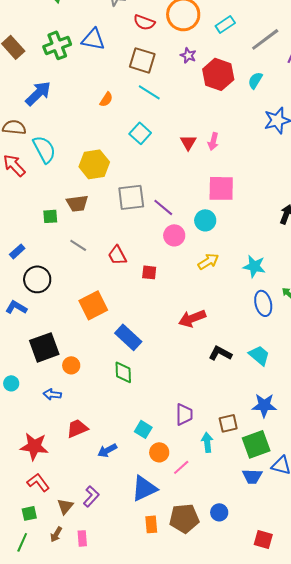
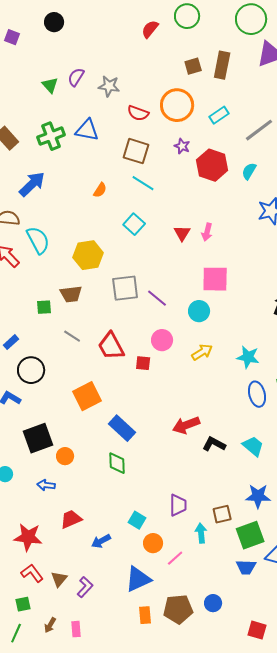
pink circle: (174, 235) -> (162, 340), moved
red trapezoid: (117, 255) -> (111, 346), size x1.4
red arrow: (192, 318) -> (186, 425), moved
brown triangle: (65, 506) -> (59, 579), moved

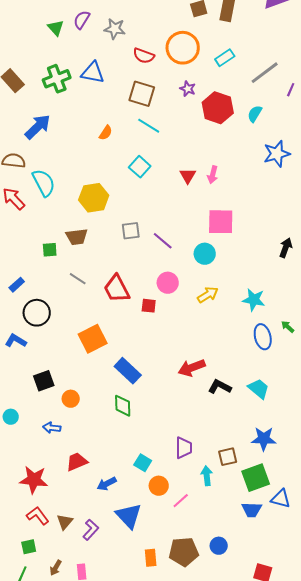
gray square: (125, 288) -> (131, 231), size x0.7
black square: (38, 438) -> (44, 381), size x0.7
blue triangle: (138, 579) -> (129, 516), moved, turned -48

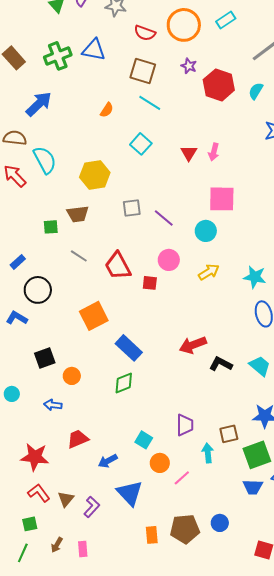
cyan rectangle: (225, 58) -> (226, 20), moved
green diamond: (123, 406) -> (124, 383), turned 70

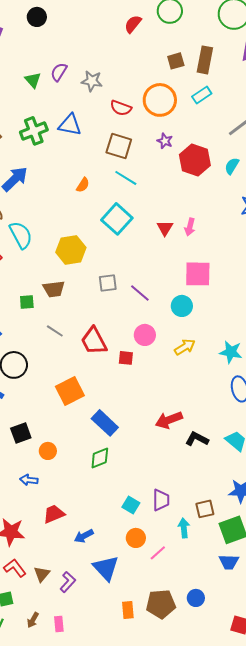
cyan square: (141, 144) -> (117, 219), size x1.4
cyan square: (144, 440) -> (131, 505), moved

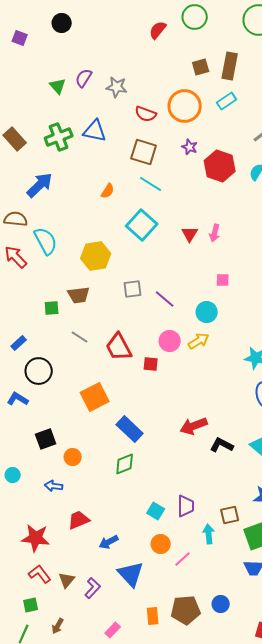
pink square: (198, 274) -> (223, 280), size x0.5
yellow arrow: (185, 347) -> (199, 341), moved
pink rectangle: (59, 624) -> (113, 630), moved, turned 49

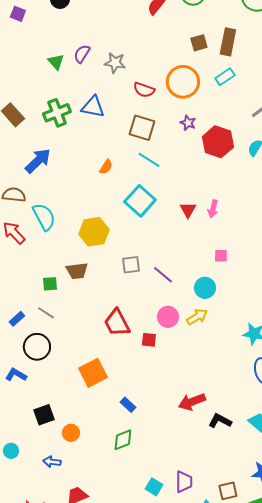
gray line: (80, 337) -> (46, 313), moved
blue rectangle: (130, 429) -> (128, 405), size x0.6

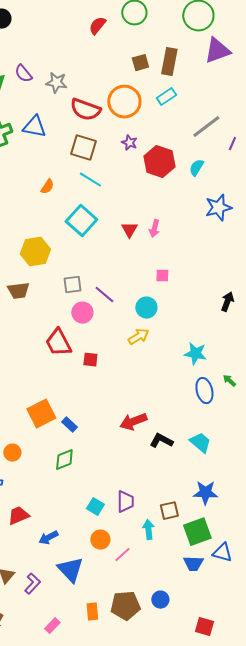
purple semicircle: (82, 54) -> (23, 74), turned -72
red semicircle: (144, 90) -> (85, 110), size x1.4
pink circle: (168, 317) -> (82, 313), moved
orange square: (93, 373) -> (41, 414), moved

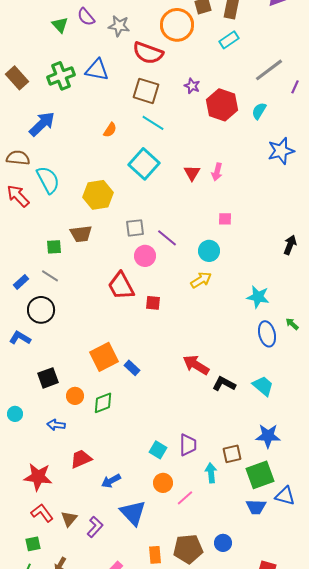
orange circle: (124, 102) -> (177, 25), moved
red arrow: (133, 422) -> (196, 365), turned 52
green diamond: (64, 460) -> (103, 403), moved

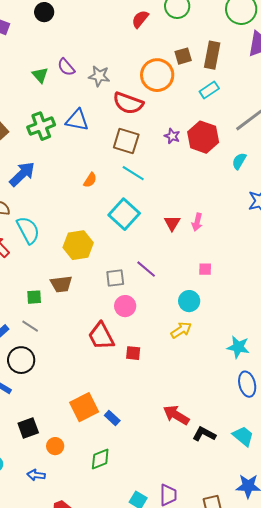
red hexagon: (222, 105) -> (203, 137), moved
purple line: (167, 238) -> (146, 269), moved
green diamond: (103, 403) -> (100, 459), moved

